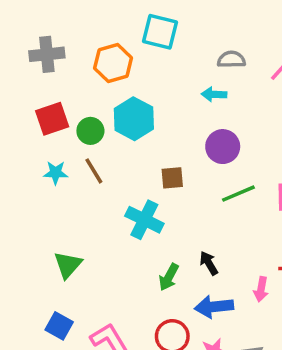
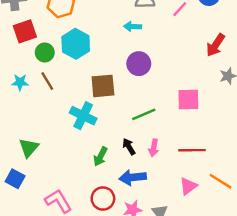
red square: (52, 119) -> (25, 31), moved
brown square: (172, 178) -> (103, 86), size x1.5
green line: (238, 194) -> (144, 114), moved
pink arrow: (261, 289) -> (154, 148), moved
blue square: (59, 326) -> (15, 179), moved

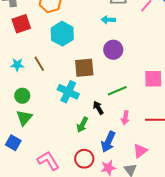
green circle: (45, 52) -> (22, 96), moved
black arrow: (129, 147) -> (98, 108), moved
blue arrow: (133, 177) -> (108, 142), turned -60
pink triangle: (188, 186) -> (140, 151), moved

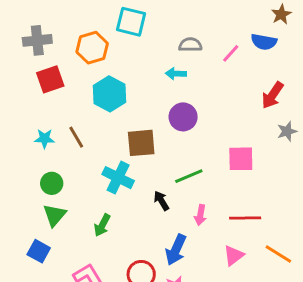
green arrow: (82, 125) -> (102, 225), moved
pink triangle: (140, 151) -> (234, 256), moved

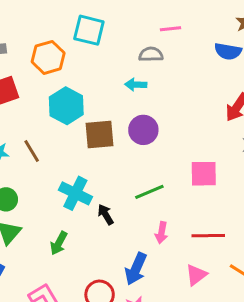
pink line: (231, 53) -> (171, 29), moved, turned 42
brown square: (141, 143) -> (100, 134), moved
black arrow: (161, 201) -> (106, 214), moved

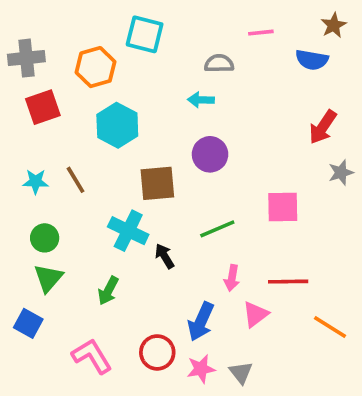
pink line: (171, 29) -> (261, 33), moved
brown square: (100, 134) -> (157, 183), moved
pink triangle: (196, 275) -> (255, 314), moved

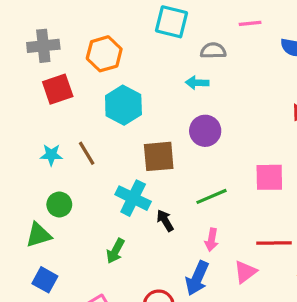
cyan square: (145, 34) -> (172, 22), moved
green triangle: (48, 278) -> (38, 235), moved, turned 32
pink arrow: (232, 278) -> (212, 240), moved

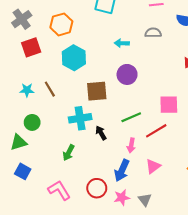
gray cross: (43, 46) -> (22, 19), turned -30
gray semicircle: (213, 51) -> (153, 33), moved
cyan cross: (133, 198) -> (80, 118), turned -35
red line: (274, 243) -> (156, 131), moved, turned -30

